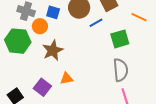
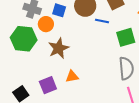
blue line: (96, 23) -> (102, 21), turned 40
purple square: (42, 87) -> (48, 85), turned 30

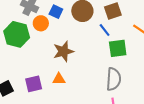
blue line: (102, 21) -> (105, 30), moved, turned 32
brown star: (59, 48) -> (63, 51), moved

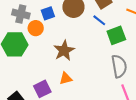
blue square: (56, 12) -> (48, 13), turned -32

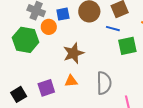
blue line: (99, 20) -> (113, 29), turned -32
gray semicircle: (119, 66) -> (104, 83), moved

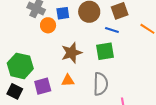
green hexagon: (26, 40) -> (20, 66), moved
green square: (127, 46) -> (105, 51), moved
black square: (19, 94) -> (15, 91), turned -35

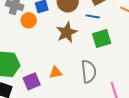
green square: (105, 51) -> (102, 39), moved
brown star: (72, 53) -> (67, 32), moved

